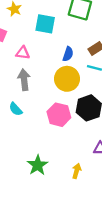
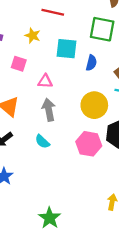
blue semicircle: (68, 54) -> (91, 63), moved
green star: (38, 165) -> (50, 218), moved

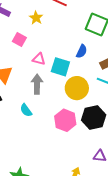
cyan square: (67, 49) -> (60, 67), moved

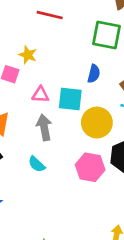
yellow star: (36, 18) -> (28, 55), moved

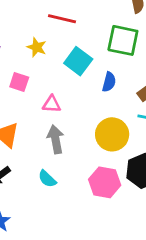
yellow star: (28, 55) -> (37, 47), moved
cyan square: (70, 99) -> (78, 61), moved, turned 30

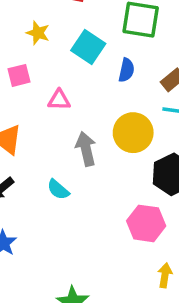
pink square: (19, 82) -> (19, 75), turned -30
gray arrow: (56, 139) -> (86, 149), moved
pink hexagon: (105, 182) -> (146, 223), moved

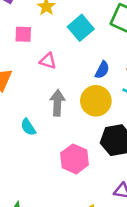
blue semicircle: (126, 70) -> (102, 70), moved
pink hexagon: (146, 223) -> (75, 159), moved

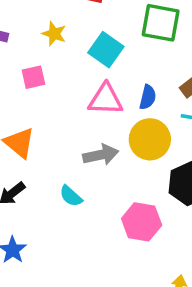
pink triangle: (48, 61) -> (105, 99), moved, size x1.5
gray arrow: (57, 103) -> (101, 155), turned 90

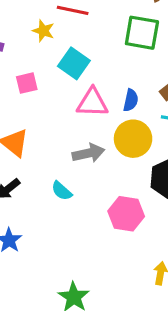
yellow star: (54, 34) -> (43, 31), moved
cyan square: (106, 50) -> (74, 63), moved

